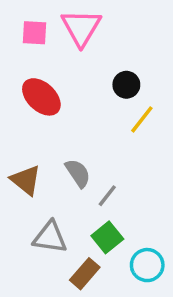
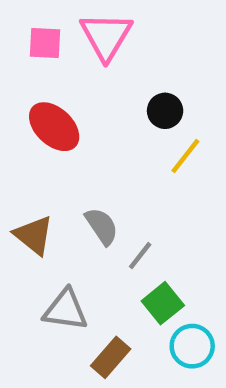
green square: (107, 237) -> (163, 303), moved

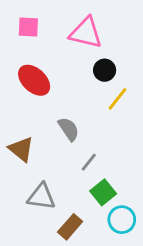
pink triangle: (106, 36) -> (86, 33), moved, turned -48
gray semicircle: (102, 226) -> (69, 129), moved

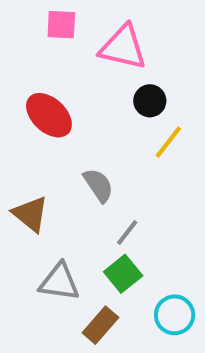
pink square: (28, 27) -> (61, 25), moved
green square: (103, 192) -> (123, 274), moved

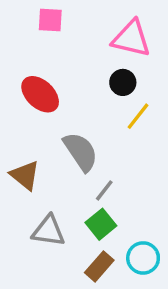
pink triangle: (123, 47) -> (131, 39), moved
gray semicircle: (98, 185) -> (81, 152), size x1.4
brown rectangle: (100, 325) -> (99, 266), moved

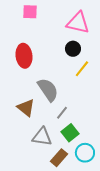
red ellipse: (40, 94) -> (24, 56), turned 40
brown triangle: (25, 175) -> (26, 108), moved
green square: (101, 224) -> (70, 133), moved
gray triangle: (49, 231) -> (42, 137), moved

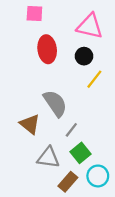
red ellipse: (24, 56) -> (47, 49), moved

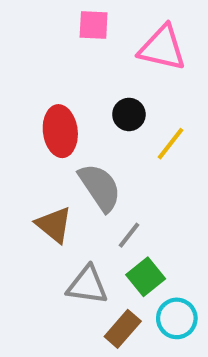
pink square: (34, 13) -> (94, 25), moved
red ellipse: (47, 49) -> (60, 131), moved
black circle: (84, 56) -> (129, 114), moved

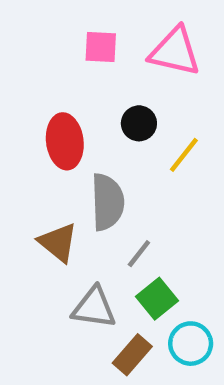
pink square: (94, 25) -> (101, 47), moved
gray semicircle: (100, 187) -> (107, 202), turned 32

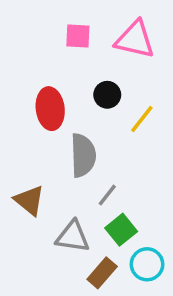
brown triangle: (58, 242) -> (29, 200), moved

